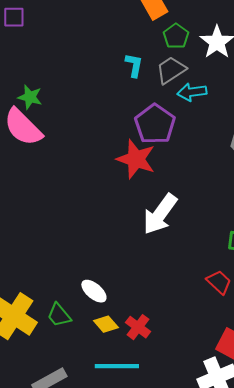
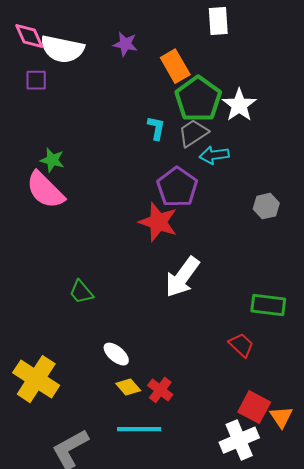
green pentagon: (176, 36) -> (198, 99), size x1.8
green trapezoid: (59, 315) -> (81, 292), moved

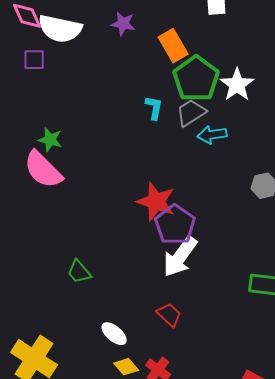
purple pentagon: (177, 187) -> (175, 225), moved
red trapezoid: (241, 345) -> (169, 315), moved

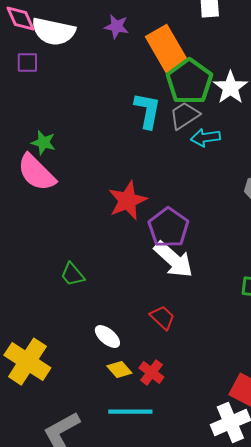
orange rectangle: (173, 46) -> (166, 49), size x1.4
cyan L-shape: (154, 108) -> (147, 111), size x1.5
red star: (156, 202) -> (127, 201), moved, turned 30
white arrow: (180, 257) -> (173, 260), turned -84

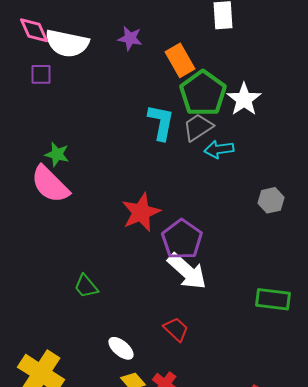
orange rectangle: (166, 49) -> (180, 60), size x0.7

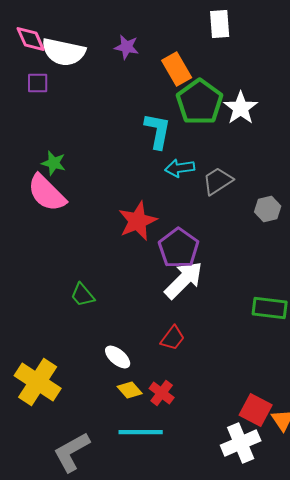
gray trapezoid: (198, 127) -> (218, 181), moved
cyan arrow: (219, 149) -> (180, 168), moved
white arrow: (187, 271) -> (184, 280), turned -87
red trapezoid: (176, 329) -> (173, 338), turned 84

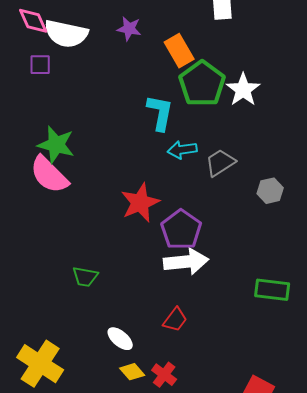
green star: (54, 163) -> (56, 145), size x1.5
white arrow: (184, 280) -> (186, 262), turned 39
green trapezoid: (83, 295) -> (85, 277), turned -40

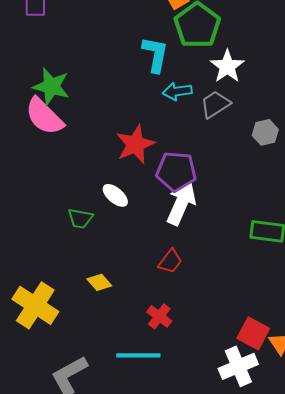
white star: (243, 90) -> (227, 66), moved
purple pentagon: (181, 230) -> (176, 171), turned -30
white arrow: (186, 262) -> (181, 203), turned -60
white ellipse: (120, 339) -> (115, 195), moved
yellow diamond: (132, 372) -> (99, 282), moved

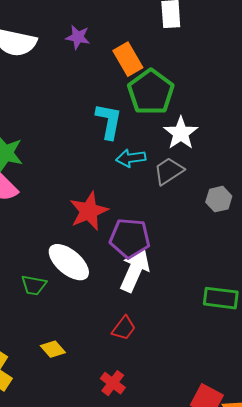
white ellipse: (115, 195) -> (69, 262), size x1.6

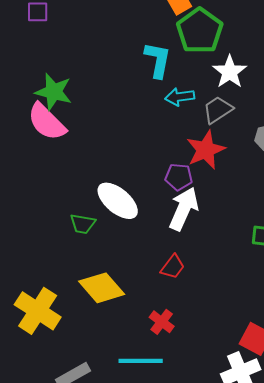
red star: (89, 211) -> (206, 150), moved
purple pentagon: (130, 238) -> (179, 177), size x0.7
yellow diamond: (53, 349) -> (102, 288), size x1.8

